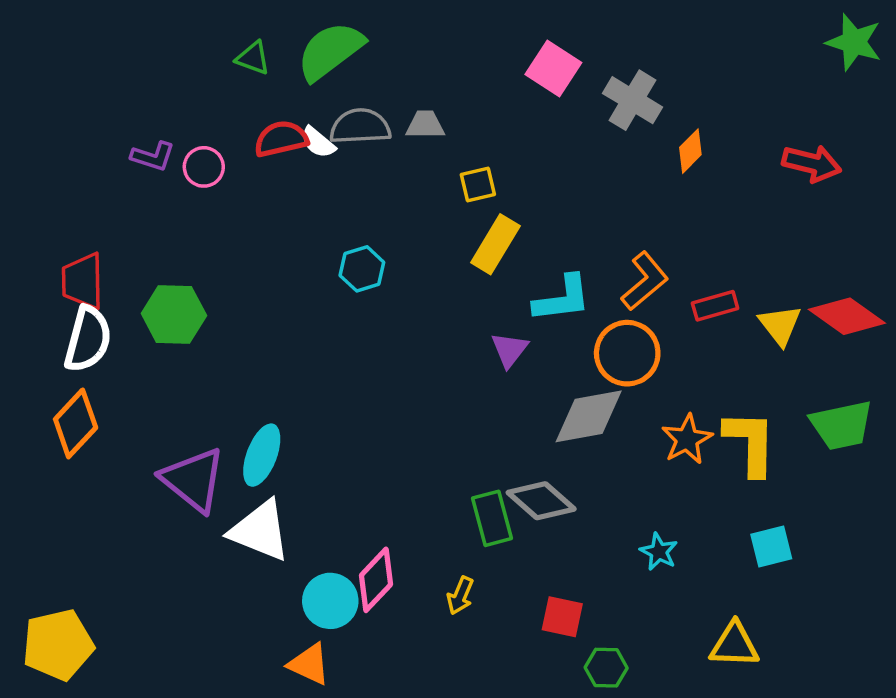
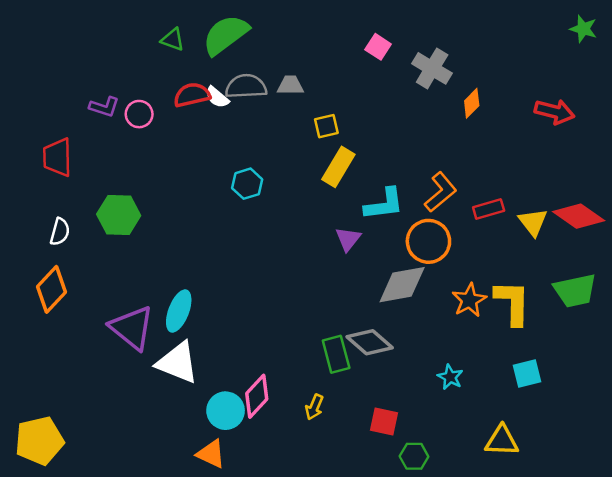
green star: (854, 42) -> (583, 29), size x0.7
pink square: (553, 69) -> (378, 47), size x0.7
red trapezoid: (83, 281) -> (57, 157), moved
white semicircle: (88, 339) -> (60, 232), size x0.6

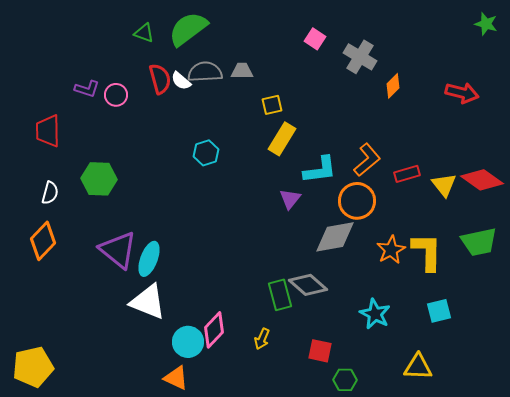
red semicircle: (192, 95) -> (160, 79), turned 88
purple triangle: (132, 328) -> (118, 250), moved
cyan star: (450, 377) -> (375, 314), size x1.4

